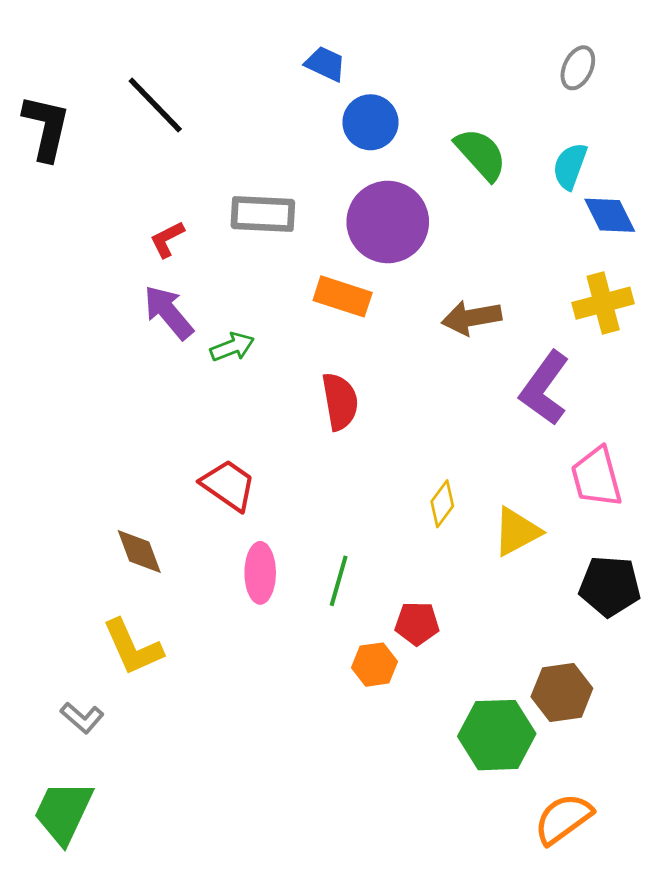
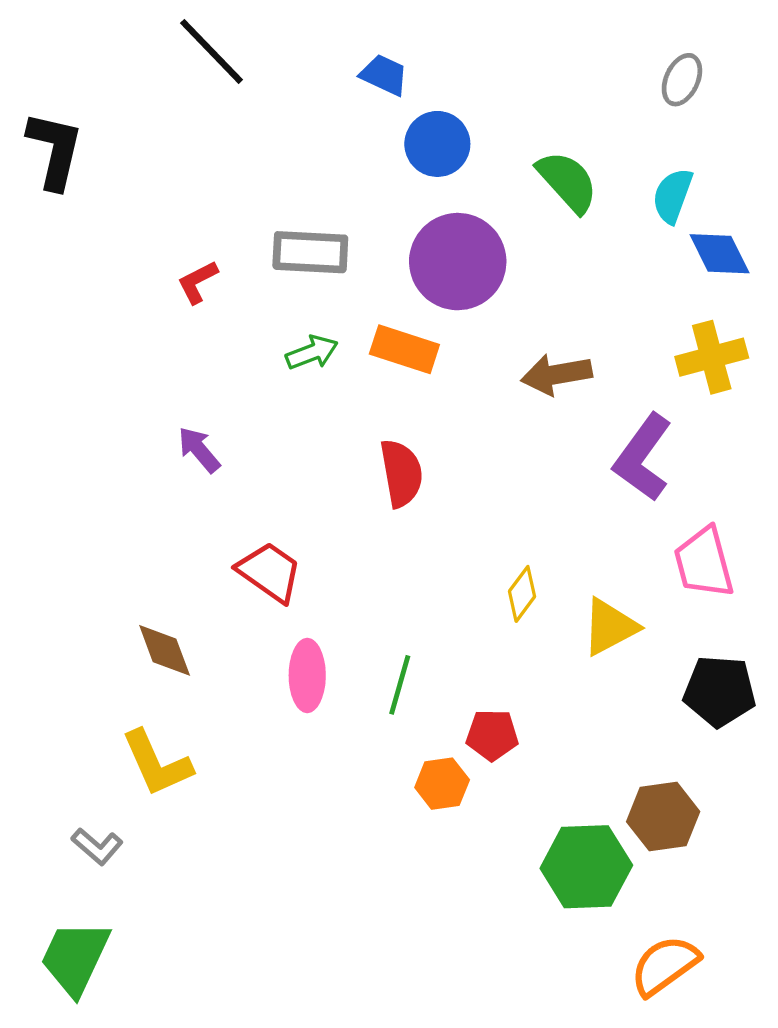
black line: (155, 105) -> (212, 51), moved
purple arrow: (168, 312) -> (199, 450), moved, size x0.7
green arrow: (232, 347) -> (312, 352), moved

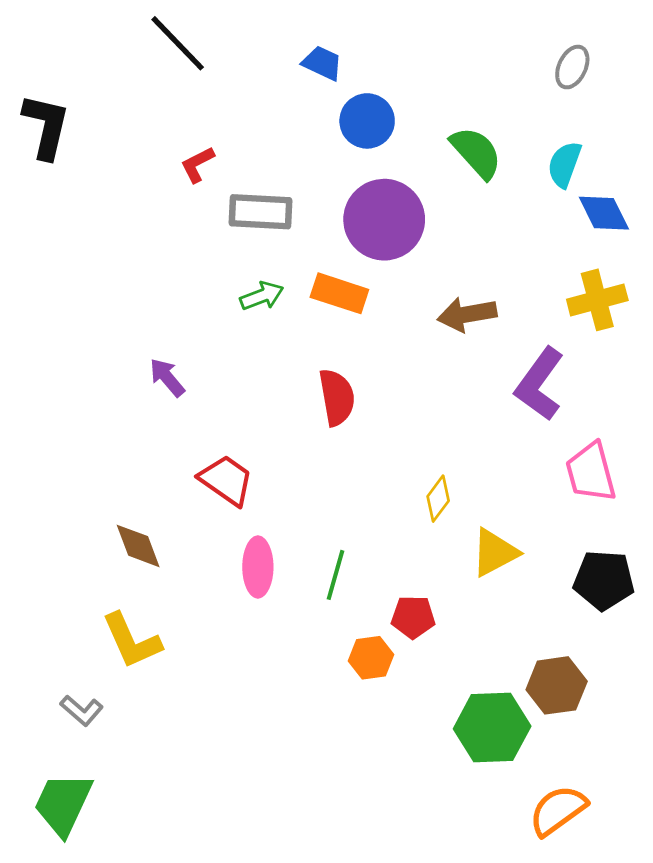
red L-shape: (197, 282) -> (197, 164), moved
yellow triangle: (610, 627) -> (495, 553), moved

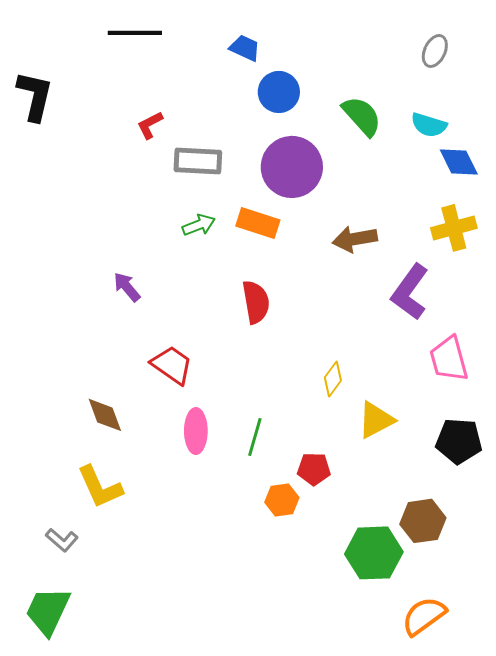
black line: (178, 43) -> (135, 33), turned -46
cyan semicircle: (564, 164) -> (429, 125), turned -93

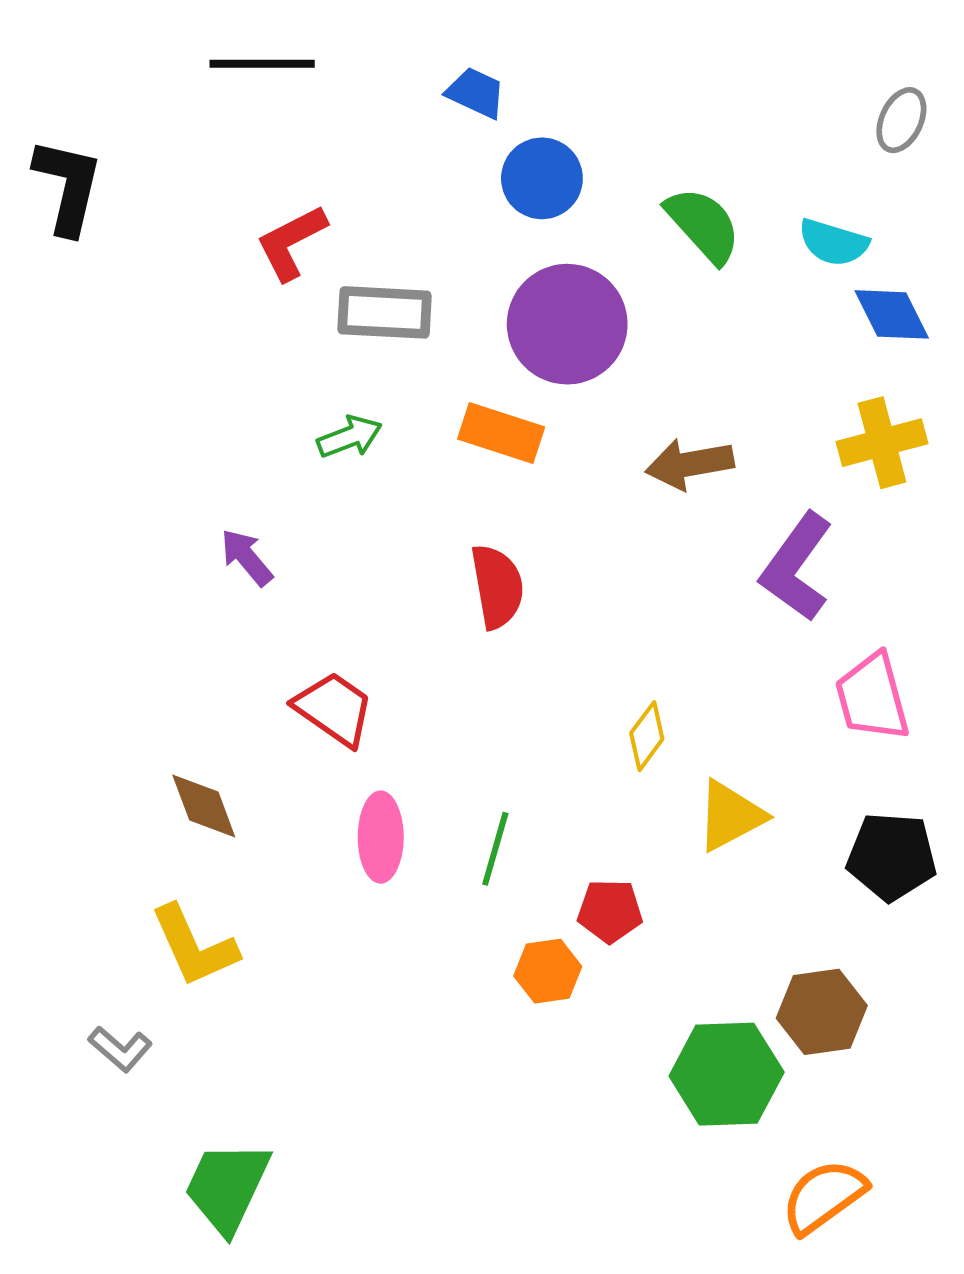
gray ellipse: (435, 51) -> (901, 120), moved
red L-shape: (150, 125) -> (291, 243), size x1.4
green arrow: (199, 225) -> (350, 437), moved
green trapezoid: (48, 611) -> (227, 1187), moved

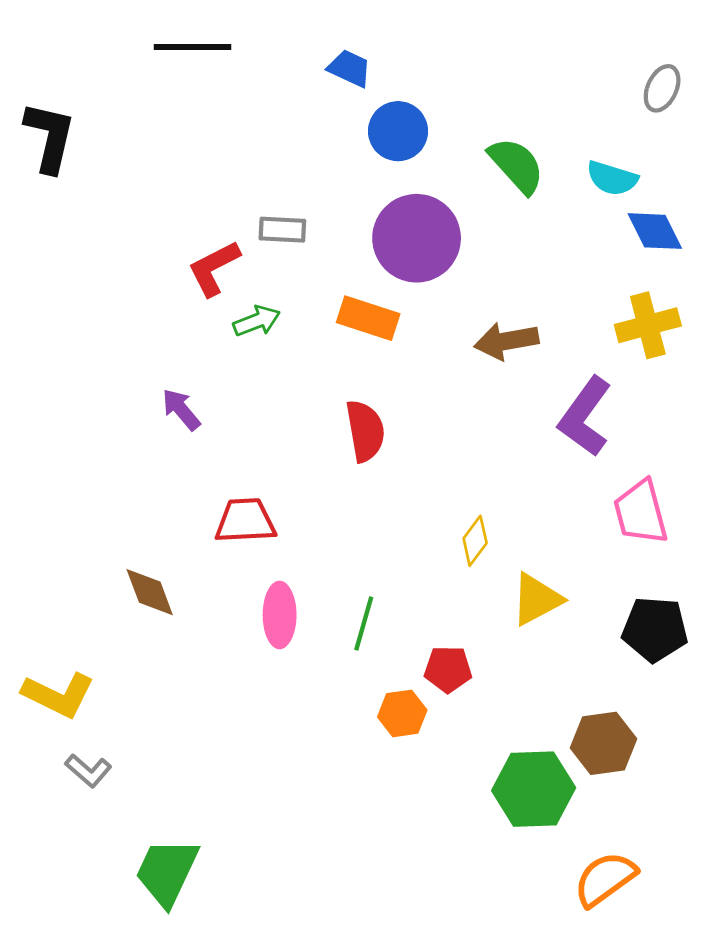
red L-shape: (291, 243) -> (214, 268), moved
gray rectangle: (385, 312) -> (282, 230), size x0.7
red trapezoid: (334, 709) -> (245, 521), turned -38
yellow L-shape: (194, 946) -> (58, 695), moved, turned -40

